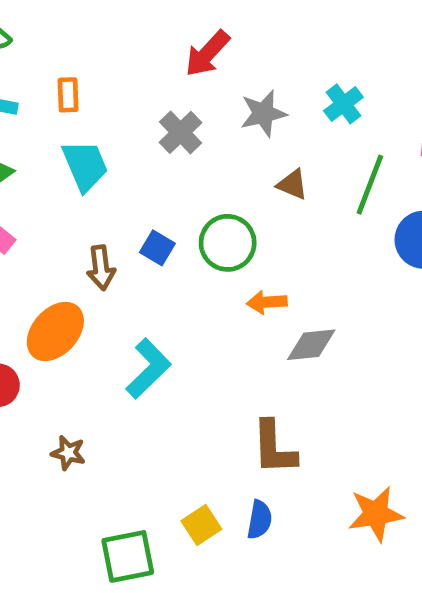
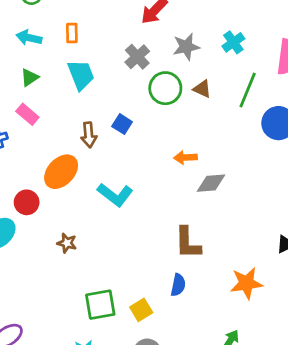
green circle: (228, 243) -> (165, 88), moved
cyan L-shape: (148, 368) -> (115, 195), turned 80
yellow square: (201, 525) -> (141, 310), moved

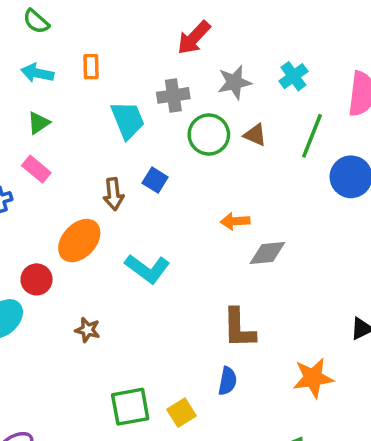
gray cross: (137, 57) -> (173, 95), turned 35
cyan trapezoid: (81, 75) -> (128, 120), moved

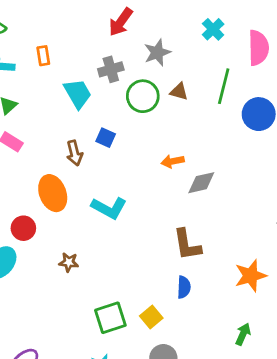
cyan cross: (293, 76) -> (213, 29), moved
orange ellipse: (79, 241) -> (53, 193), turned -56

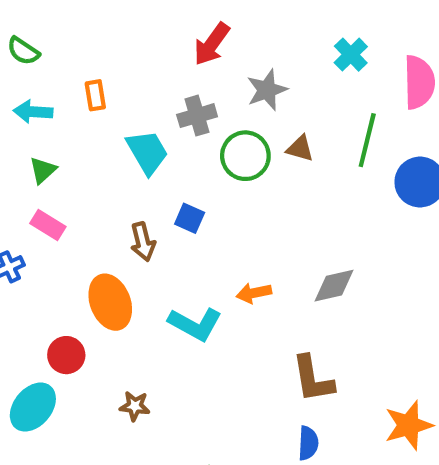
orange arrow: (173, 161) -> (254, 293), moved

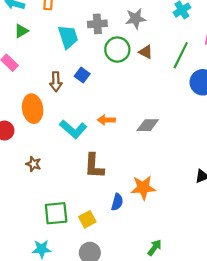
green triangle: (43, 170) -> (21, 31), moved
brown L-shape: (313, 379) -> (94, 166), moved
orange star: (409, 425) -> (143, 188), moved

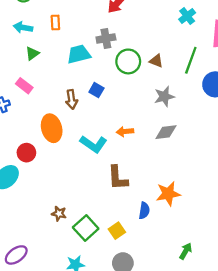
gray star: (136, 19) -> (164, 97), moved
cyan trapezoid: (68, 37) -> (79, 54), turned -80
brown star: (33, 164) -> (59, 214), moved
green square: (56, 213) -> (86, 228), turned -30

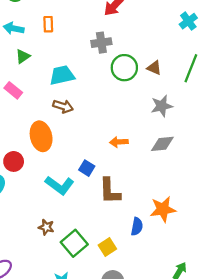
cyan trapezoid: (79, 54) -> (62, 75), moved
blue square: (96, 90) -> (87, 168), moved
brown arrow: (71, 99) -> (63, 106), turned -66
cyan L-shape: (93, 144) -> (60, 185), moved

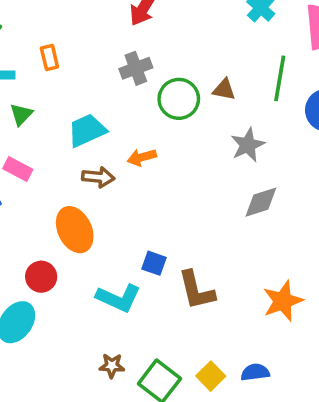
orange arrow: (119, 142) -> (142, 157), moved
blue semicircle: (137, 227) -> (255, 372), moved, turned -96

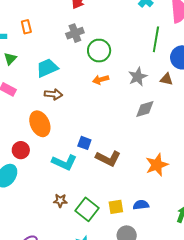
brown triangle: (224, 89) -> (166, 79), moved
orange arrow: (142, 157) -> (101, 80), moved
brown L-shape: (196, 290) -> (108, 158), turned -50
yellow square: (211, 376) -> (116, 207), turned 35

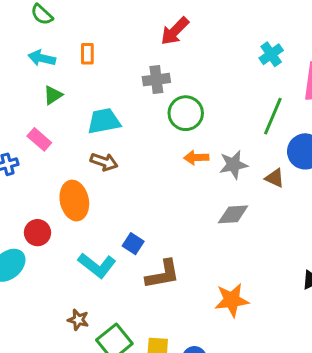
orange arrow: (101, 80) -> (196, 158), moved
brown L-shape: (108, 158) -> (163, 274), turned -50

